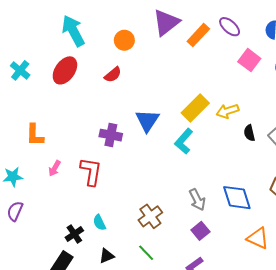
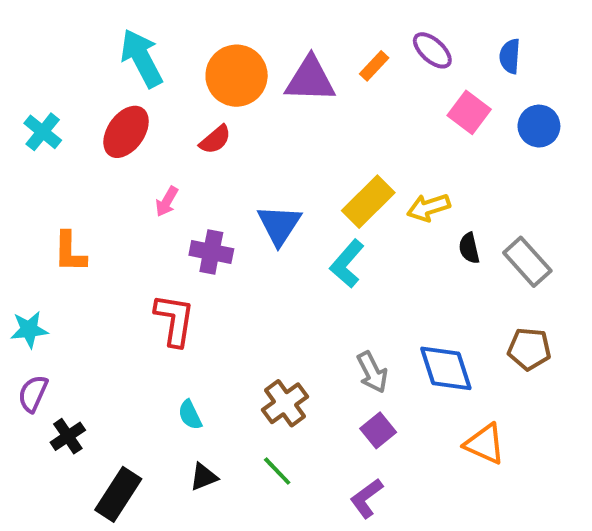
purple triangle: (166, 23) -> (310, 79), moved, turned 40
orange rectangle: (198, 35) -> (374, 66), size x0.7
orange circle: (124, 40) -> (237, 76), size x1.6
pink arrow: (55, 168) -> (167, 202), moved
black cross: (74, 234) -> (68, 436), moved

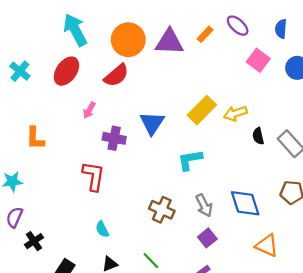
red semicircle: (215, 140) -> (116, 75), size x1.4
cyan L-shape: (347, 264) -> (190, 160), moved, turned 40
brown cross: (285, 403) -> (162, 210), moved, turned -30

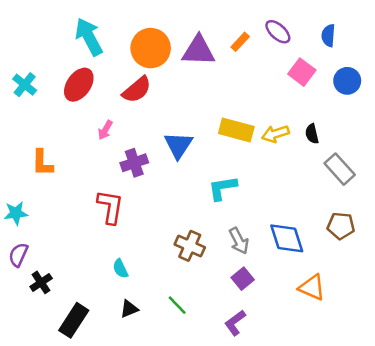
yellow rectangle: (202, 110) -> (236, 130), turned 60
black semicircle: (258, 136) -> (312, 134), moved
purple cross: (114, 138) -> (134, 163), turned -30

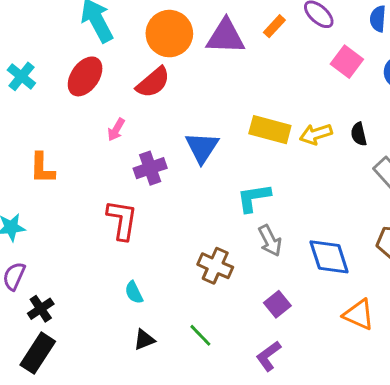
gray arrow: (239, 241) -> (270, 241), moved
black rectangle: (74, 320) -> (38, 353), moved

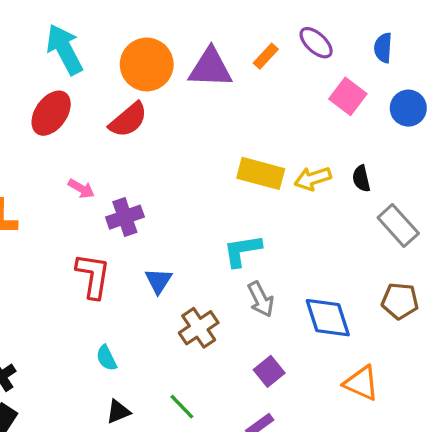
pink arrow: (116, 130) -> (81, 189), moved, turned -90
blue triangle: (202, 147) -> (158, 281), moved, size x0.7
brown cross: (215, 266) -> (199, 328), turned 32

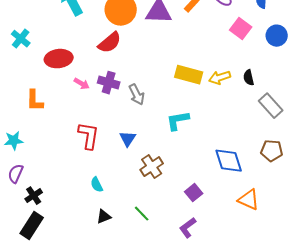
red ellipse: (51, 113) -> (59, 59), moved, turned 48
purple cross: (125, 217) -> (109, 83), moved, turned 35
gray arrow: (261, 299) -> (137, 95), moved

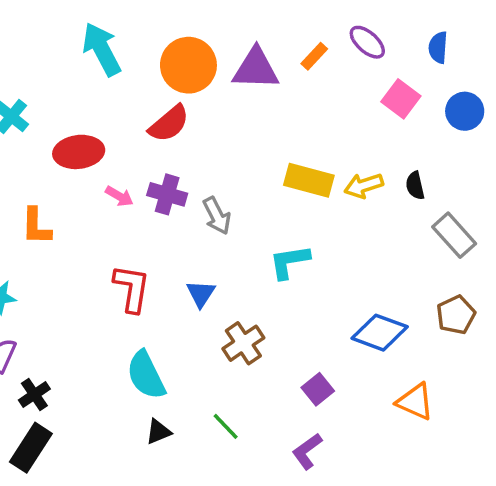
brown pentagon: (272, 151) -> (456, 315), turned -30
blue diamond: (229, 161) -> (380, 333), turned -52
cyan semicircle: (97, 185) -> (146, 375), size x1.8

